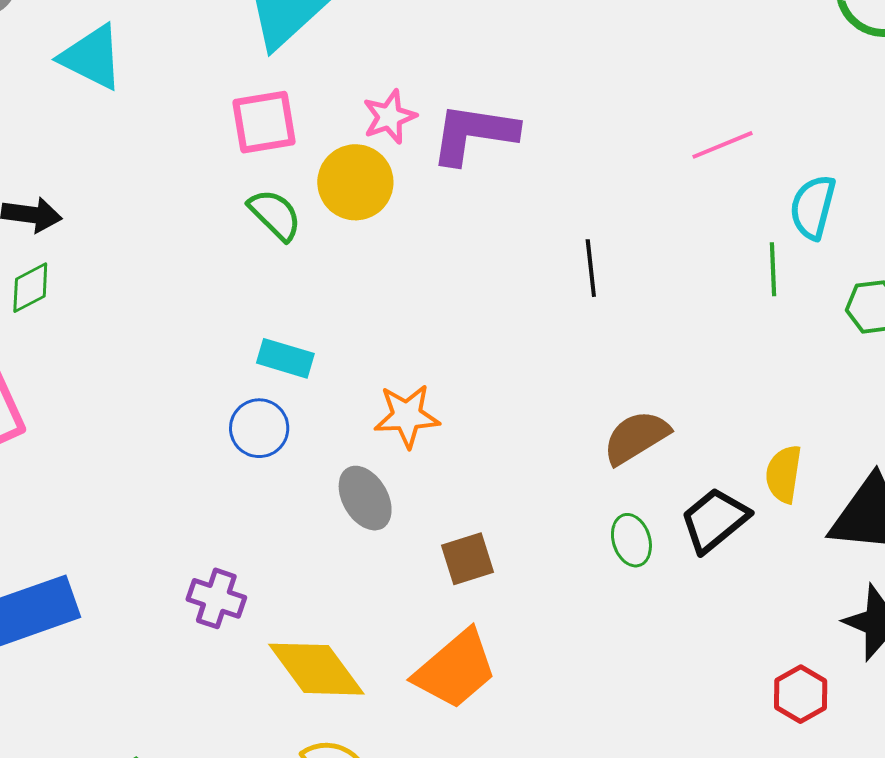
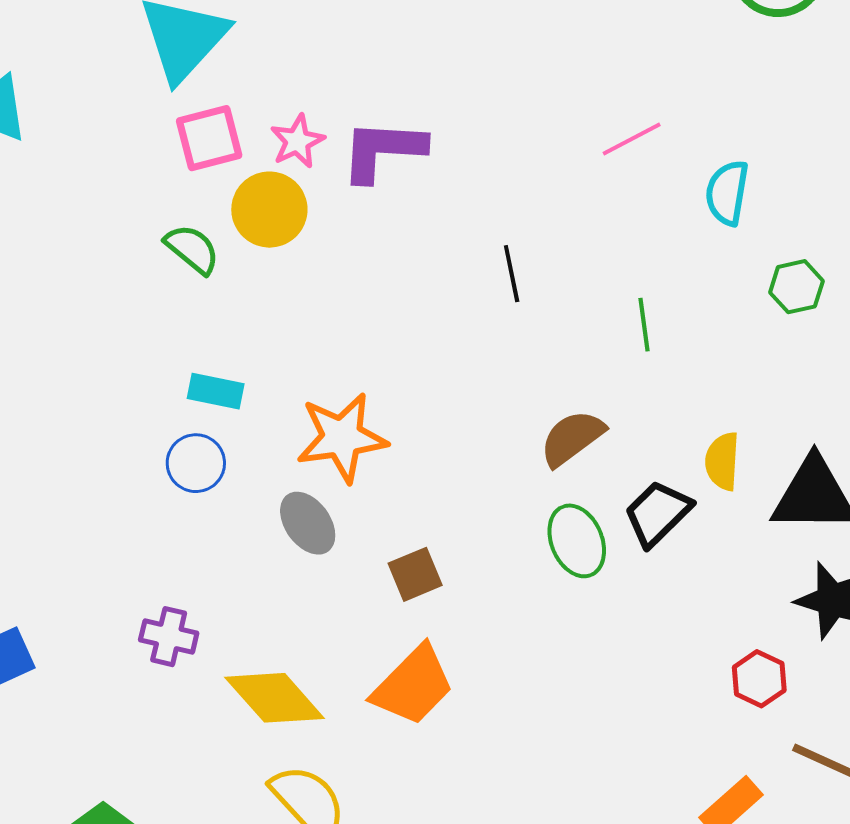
pink square: (264, 122) -> (209, 138), moved
green line: (773, 269) -> (644, 325), moved
orange star: (407, 416) -> (342, 437), size x1.4
green ellipse: (631, 540) -> (577, 541), size x1.4

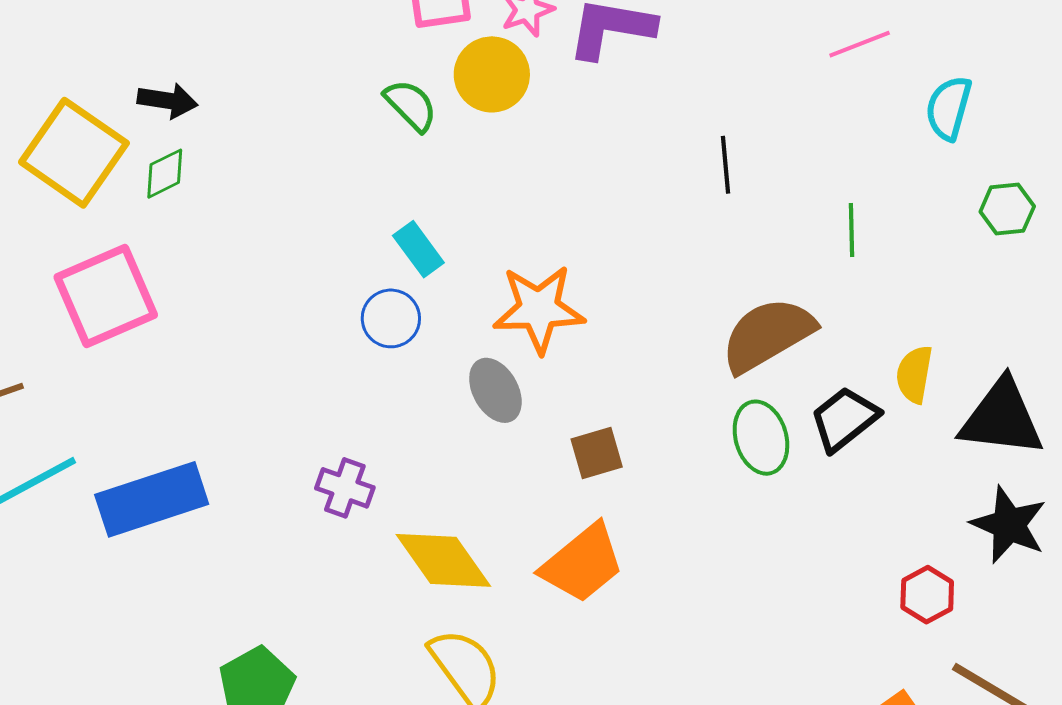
cyan rectangle: (216, 391) -> (418, 249), turned 36
brown semicircle: (572, 438) -> (768, 335), size x1.4

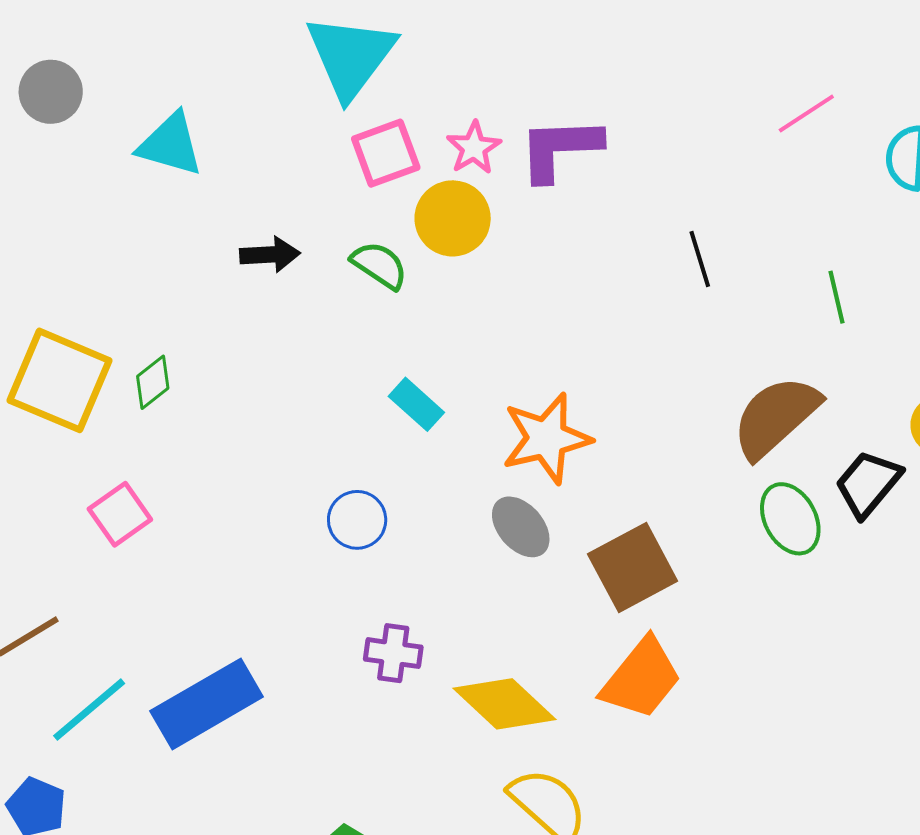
black arrow: (167, 101) -> (270, 255), moved
pink square: (106, 296) -> (120, 514), size x0.6
blue circle: (391, 318) -> (357, 520), moved
brown square: (597, 453) -> (633, 568), size x1.6

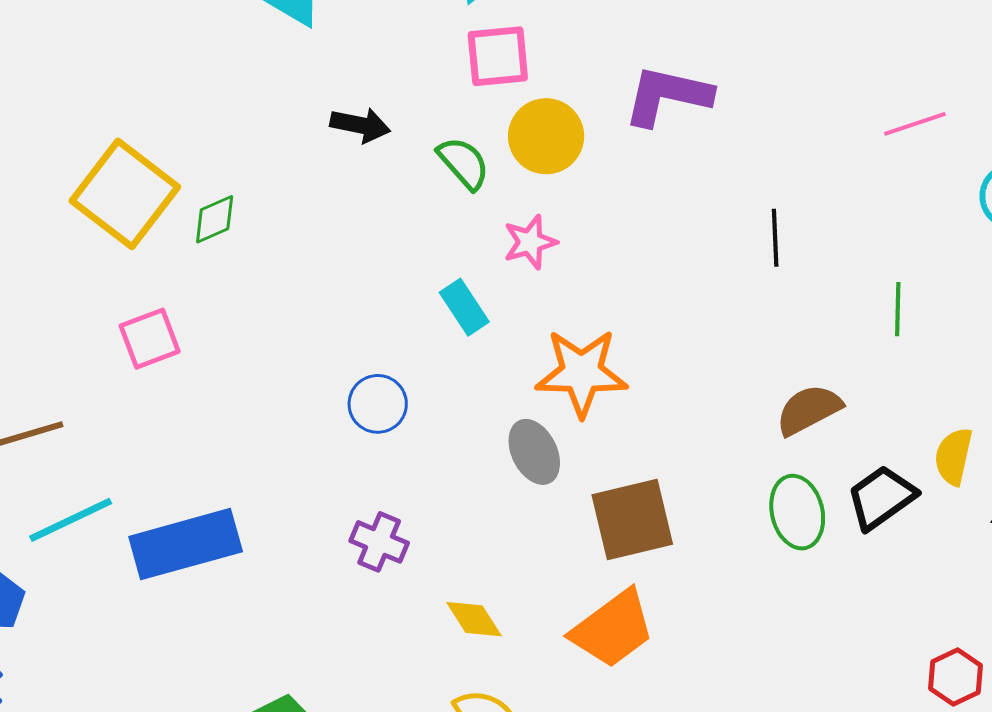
pink star: (474, 148) -> (530, 242), moved
brown semicircle: (776, 417) -> (809, 410), size x0.7
yellow diamond: (505, 704) -> (474, 619), size x0.6

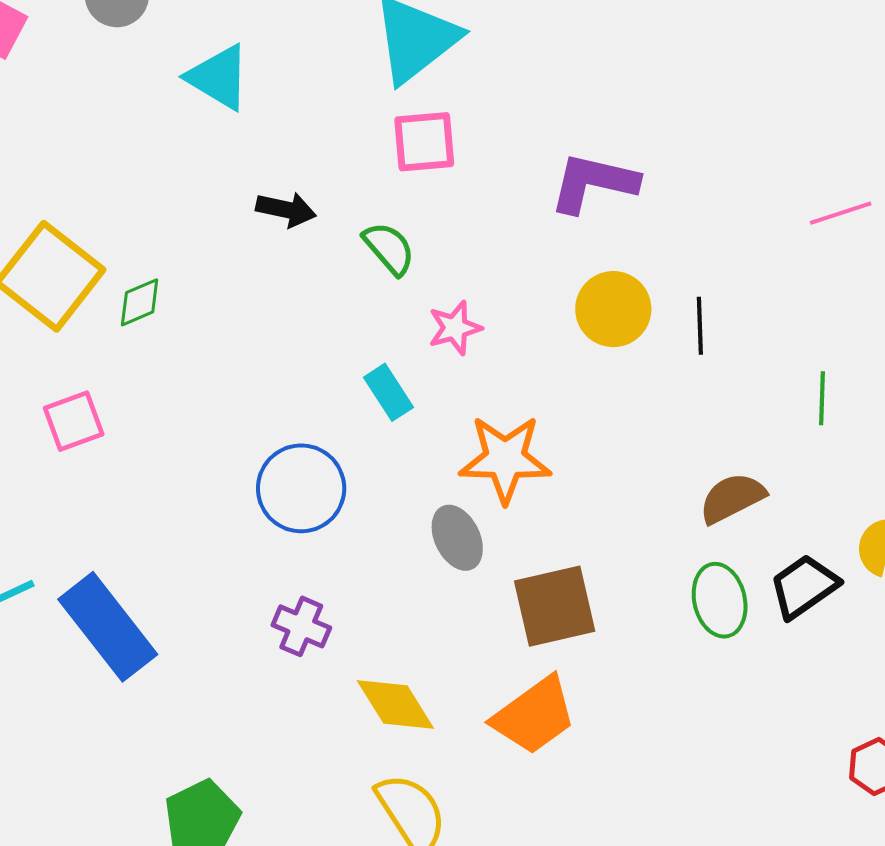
yellow circle: (546, 136) -> (613, 309), moved
blue circle: (378, 404) -> (301, 488), size x1.5
blue rectangle: (186, 544) -> (108, 627), turned 67
yellow diamond: (474, 619) -> (395, 704), size x1.4

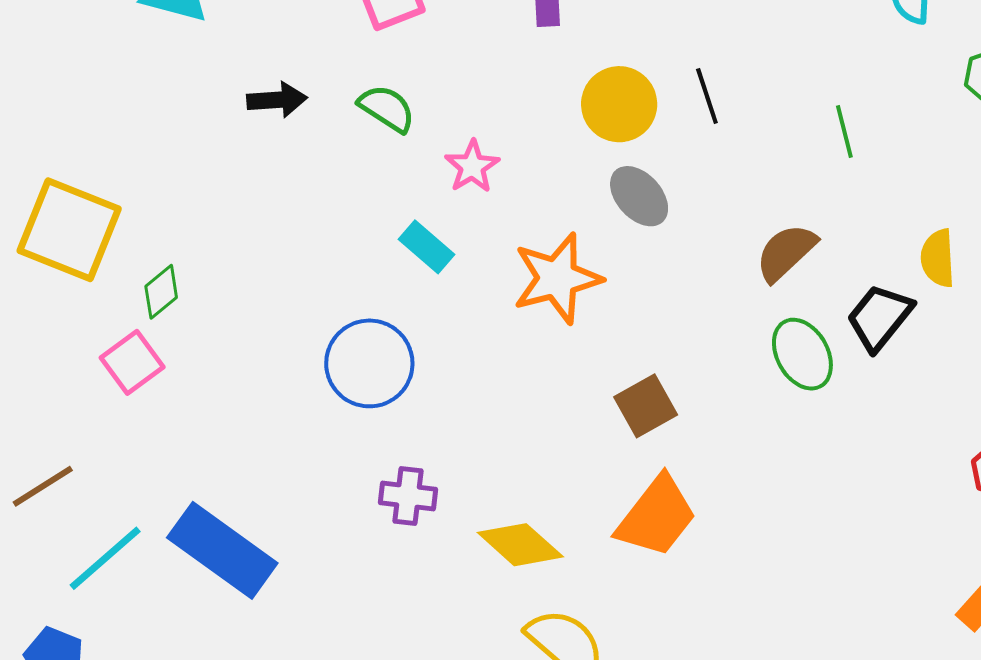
green diamond: (140, 302) -> (161, 292), moved
gray ellipse: (457, 538) -> (639, 196), moved
brown square: (555, 606) -> (646, 406), size x0.7

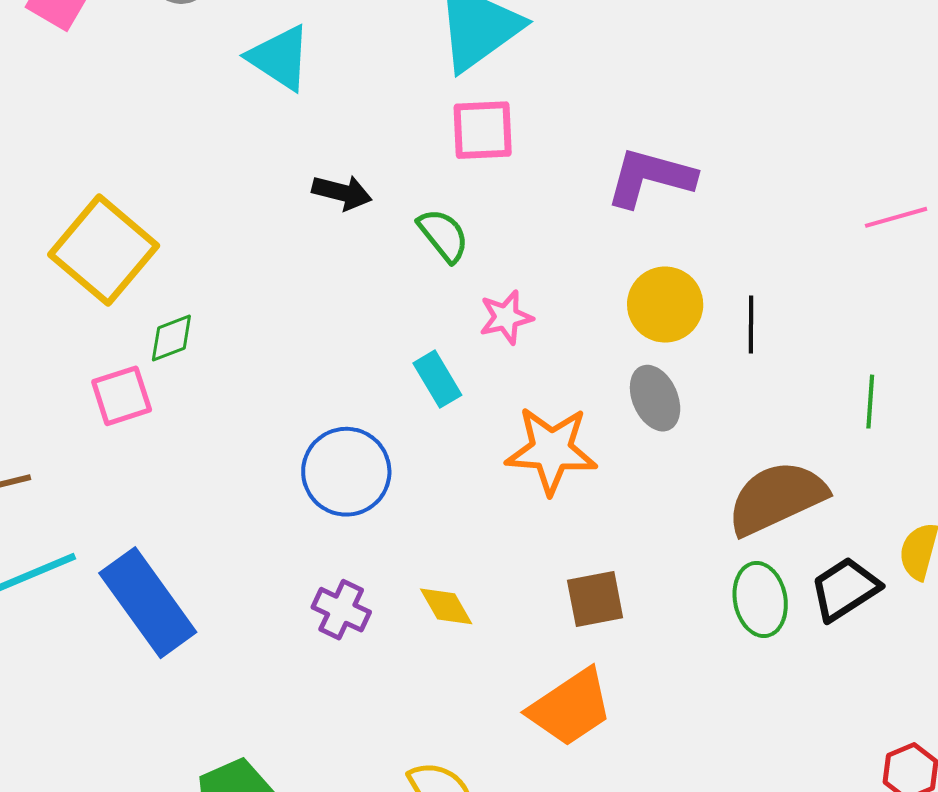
brown semicircle: (786, 252) -> (777, 498), size x1.5
yellow diamond: (520, 545) -> (446, 606), moved, size x0.7

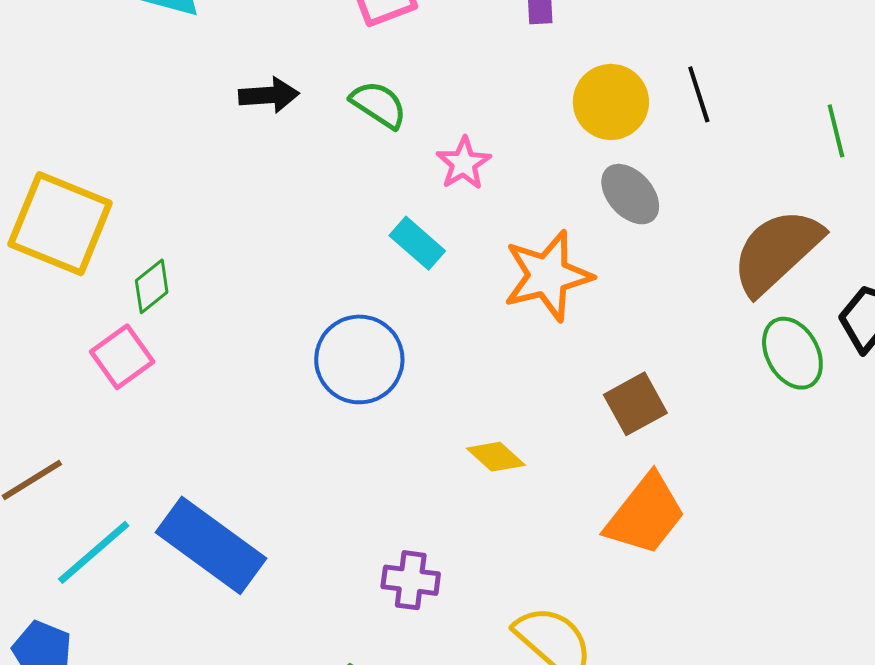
purple cross: (341, 610) -> (411, 580), moved

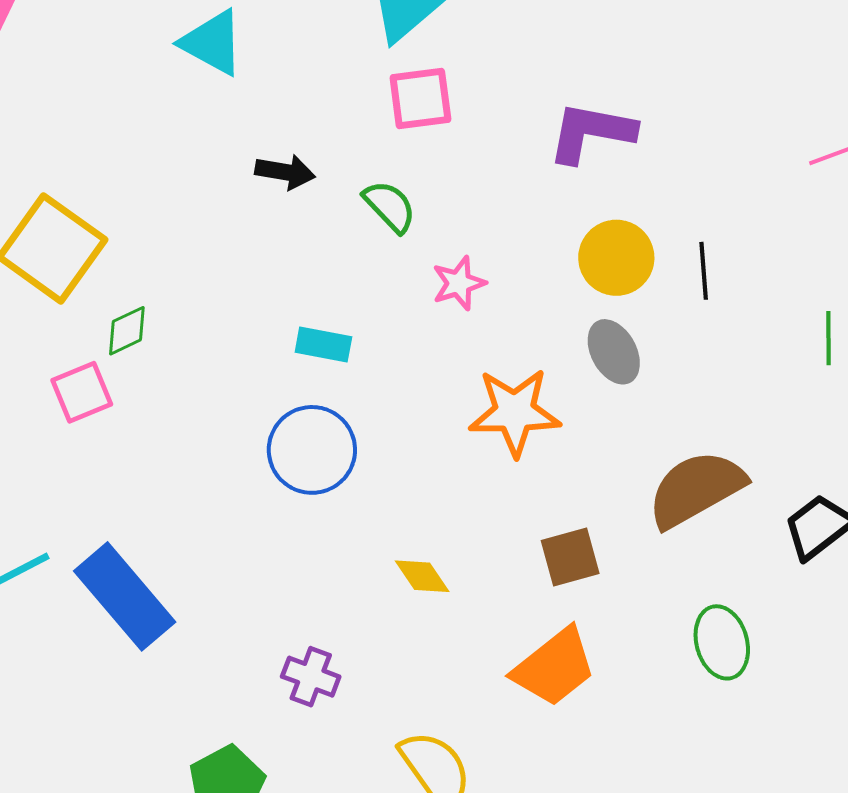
cyan rectangle: (417, 243) -> (323, 345), moved, turned -44
brown semicircle: (777, 251) -> (696, 489), moved
green ellipse: (792, 353) -> (722, 642), moved

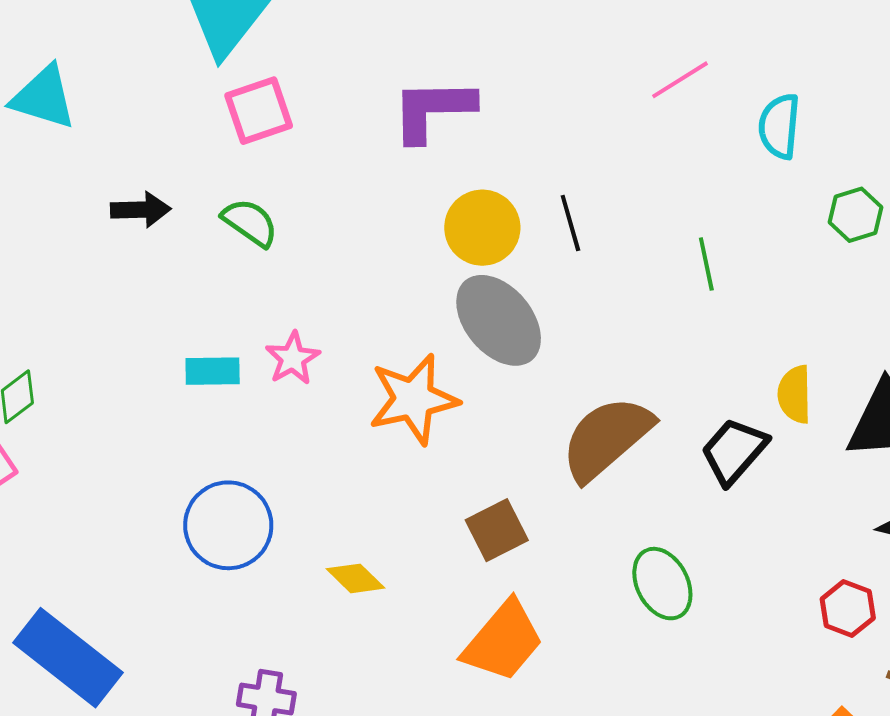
pink star: (459, 283) -> (293, 358), moved
gray ellipse: (614, 352) -> (499, 320), size x1.5
blue circle: (312, 450) -> (228, 525), moved

